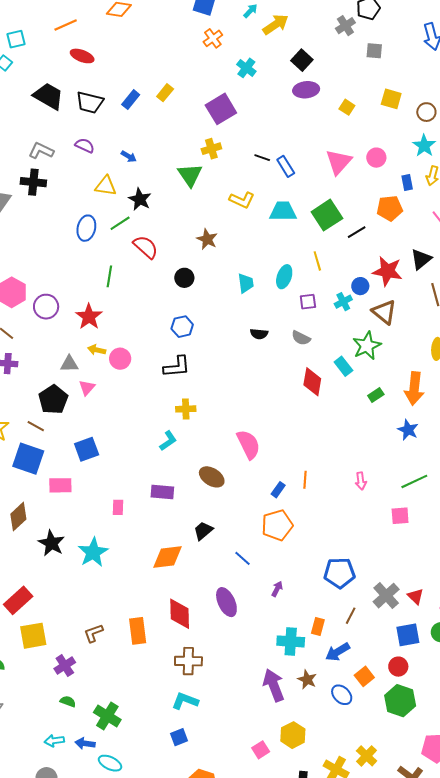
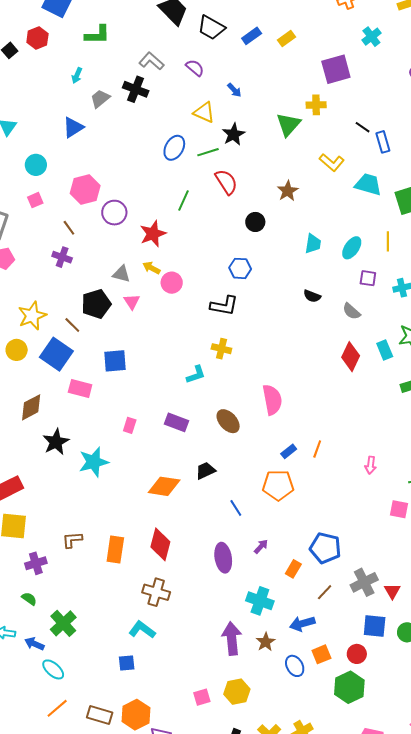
pink triangle: (87, 388) -> (132, 302), turned -30
purple ellipse: (226, 602) -> (223, 558), moved
orange rectangle: (318, 626) -> (293, 569), moved

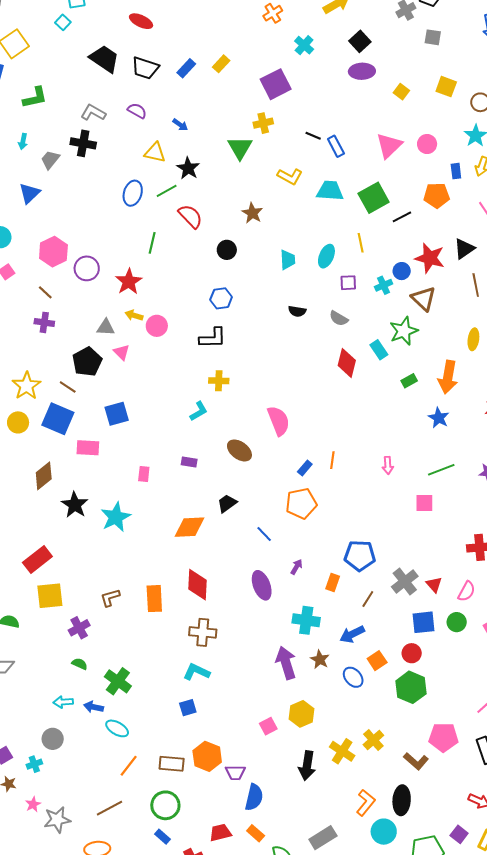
purple rectangle: (176, 422) -> (189, 462), size x0.7

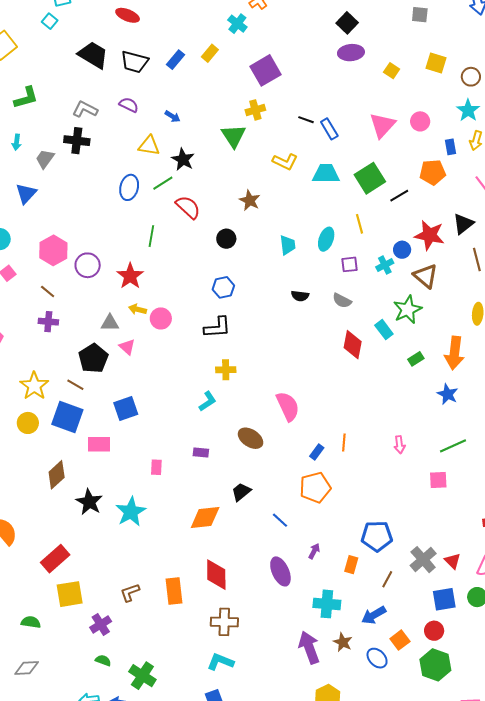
cyan cross: (304, 45) -> (237, 24), moved

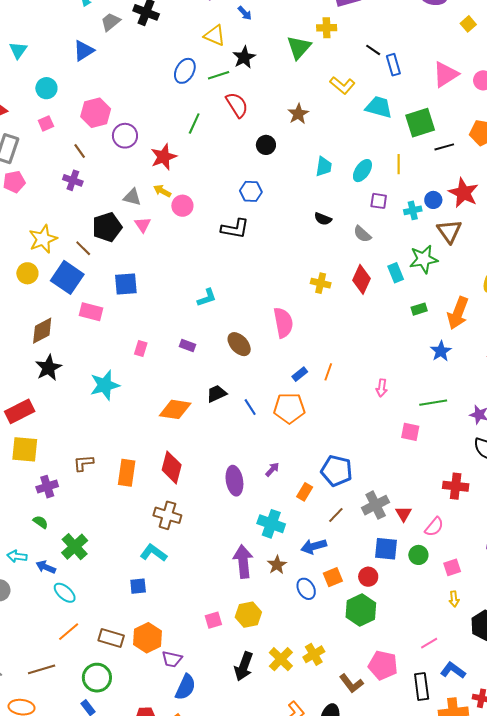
yellow cross: (226, 370) -> (321, 283), moved
black star: (89, 502) -> (48, 368), moved
blue line: (280, 520) -> (250, 407), moved

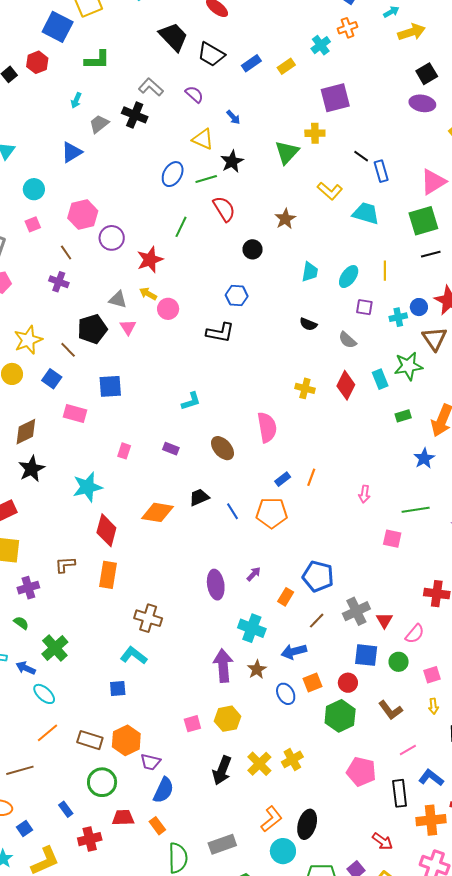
green square: (420, 123) -> (423, 221), moved
blue square: (67, 277) -> (52, 379), size x0.6
red diamond: (172, 467) -> (106, 530), moved
green circle: (97, 678) -> (102, 782), moved
brown L-shape: (351, 683) -> (390, 710), moved

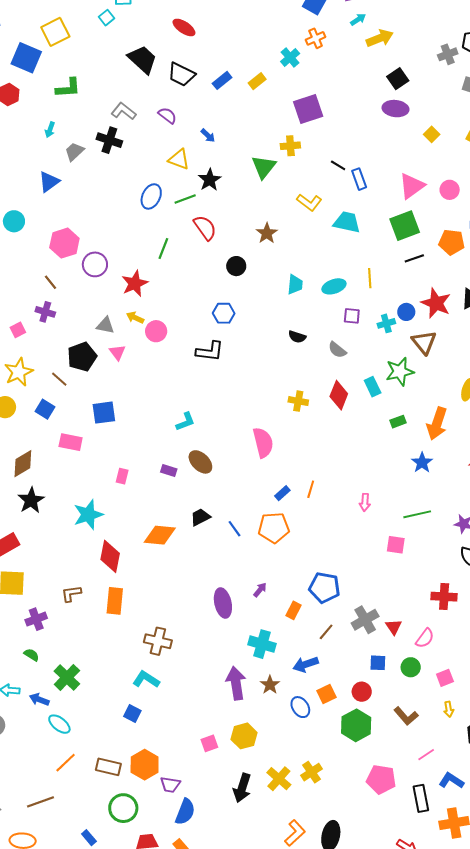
pink square: (33, 224) -> (18, 330), moved
cyan ellipse: (349, 277) -> (334, 286), turned 40
brown ellipse: (223, 448) -> (200, 462), moved
blue square: (366, 655) -> (378, 663), size x0.7
blue square: (118, 689) -> (132, 714), turned 36

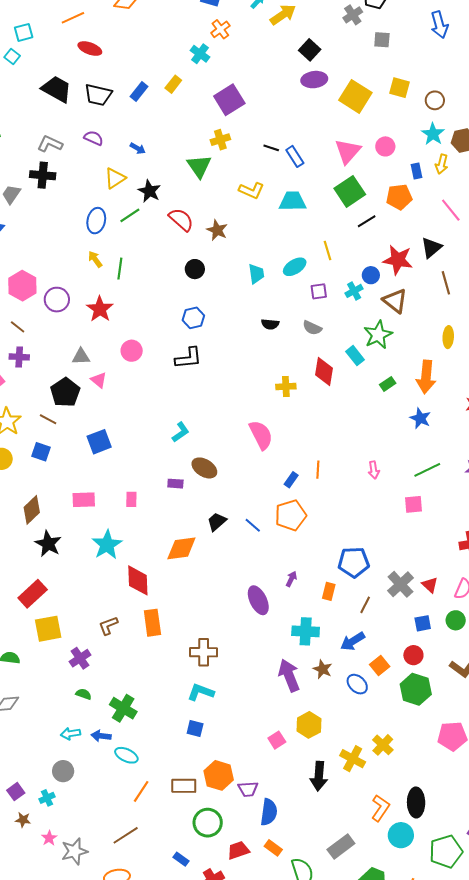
yellow square: (432, 134) -> (355, 96), size x2.0
yellow triangle: (179, 159) -> (115, 178), turned -40
red semicircle: (205, 228) -> (181, 220), moved
yellow arrow: (135, 318) -> (95, 259), moved, turned 42
pink rectangle: (71, 442) -> (84, 500), moved

